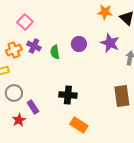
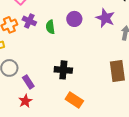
red star: (19, 120) -> (25, 101), moved

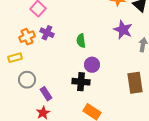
purple circle: (74, 19) -> (92, 65), moved
green semicircle: (50, 27) -> (81, 41), moved

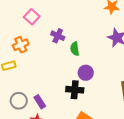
purple cross: (47, 33) -> (58, 36), moved
gray circle: (27, 80) -> (19, 101), moved

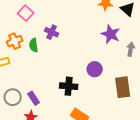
green semicircle: (75, 49) -> (34, 45), moved
purple circle: (86, 73) -> (95, 69), moved

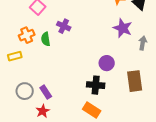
black cross: (69, 86) -> (96, 85), moved

